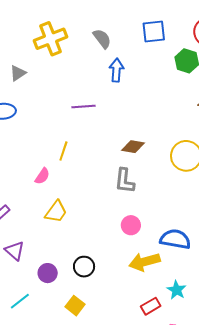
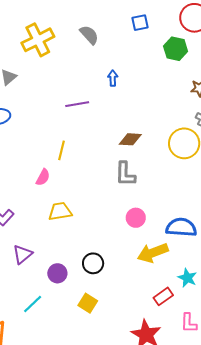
blue square: (154, 31) -> (140, 23), size x0.7
blue arrow: (116, 70) -> (113, 78), moved, size x0.7
yellow trapezoid: (56, 212) -> (60, 211), turned -130
purple triangle: (15, 251) -> (22, 254), turned 45

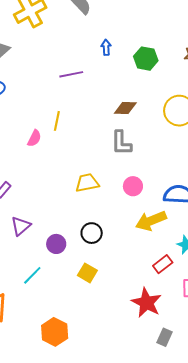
green hexagon: (176, 49) -> (146, 59), moved
pink semicircle: (43, 177) -> (34, 138), moved
yellow trapezoid: (60, 211) -> (87, 183), moved

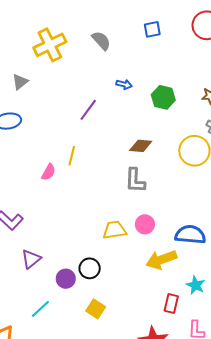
blue arrow: (106, 47) -> (124, 84), turned 105
purple line: (71, 74) -> (88, 110), turned -45
yellow trapezoid: (87, 183) -> (114, 230), moved
black circle: (92, 233) -> (90, 268), moved
red rectangle: (163, 264) -> (171, 303), turned -42

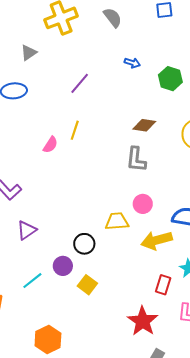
purple line: (88, 110) -> (80, 83), moved
yellow trapezoid: (114, 230) -> (117, 221), moved
purple circle: (66, 279) -> (63, 266), moved

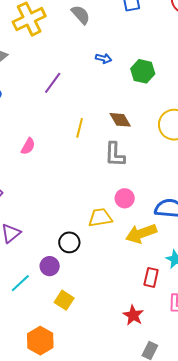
brown diamond: (144, 125) -> (120, 120), turned 55
yellow line: (75, 130) -> (80, 128), moved
yellow square: (87, 285) -> (64, 300), moved
red star: (143, 321) -> (133, 315), size x0.7

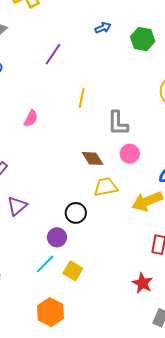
blue arrow: (104, 58) -> (103, 28), turned -35
brown diamond: (120, 120) -> (93, 158), moved
pink circle: (125, 198) -> (130, 154), moved
cyan line: (20, 283) -> (45, 264), moved

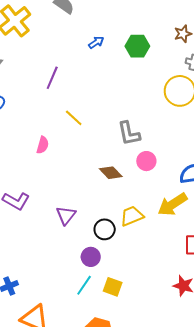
yellow line: (82, 98) -> (74, 118), moved, turned -48
yellow trapezoid: (106, 187) -> (132, 216), moved
purple triangle: (17, 206) -> (66, 215), moved

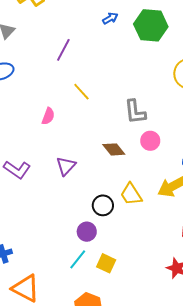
green hexagon: (137, 46) -> (151, 25), size x1.4
purple triangle: (66, 215) -> (66, 166), moved
yellow trapezoid: (132, 216) -> (131, 194), turned -105

